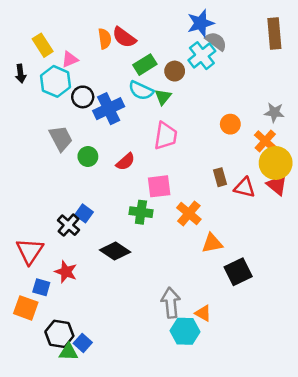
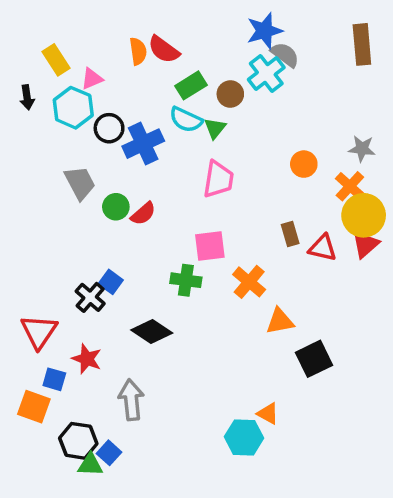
red semicircle: (125, 162) -> (143, 214), moved
red triangle: (277, 185) -> (365, 244), turned 40
gray arrow: (171, 303) -> (131, 400), moved

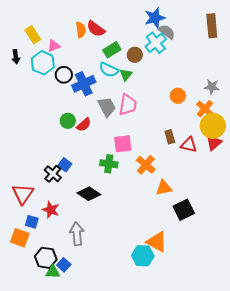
gray trapezoid: (80, 183) -> (107, 107), moved
orange triangle: (268, 414) -> (157, 242), size x1.6

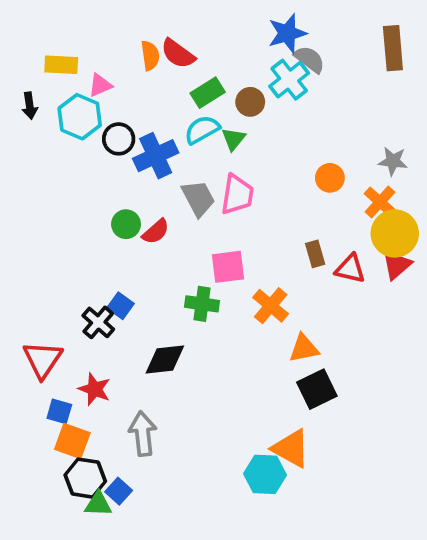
yellow rectangle: (33, 35) -> (61, 65), turned -54
cyan semicircle: (109, 70) -> (202, 130), turned 126
black diamond: (89, 194) -> (165, 359), turned -40
black square: (184, 210) -> (317, 389), moved
orange square: (20, 238) -> (72, 441), moved

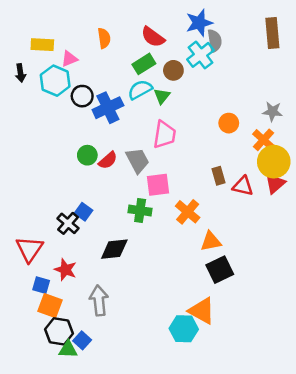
red semicircle: (178, 54) -> (153, 37), moved
gray semicircle: (310, 59) -> (215, 41), turned 45
gray trapezoid: (198, 198) -> (137, 160), moved

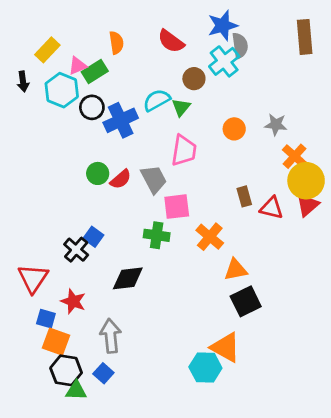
yellow rectangle: (42, 45) -> (47, 50), turned -50
green rectangle: (144, 64) -> (95, 71), moved
gray star: (272, 111) -> (276, 125), moved
orange circle: (229, 123) -> (234, 129), moved
blue square: (82, 340) -> (103, 373), moved

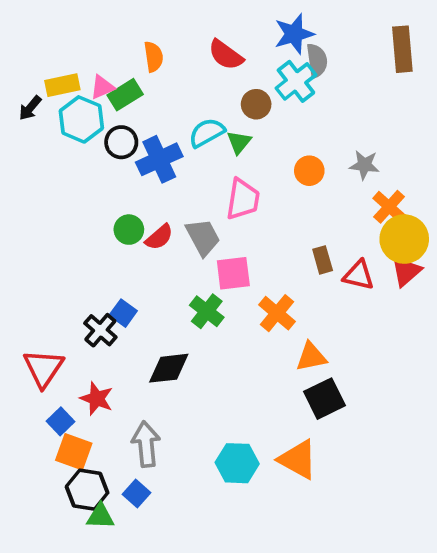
yellow rectangle: (47, 50) -> (62, 85), moved, turned 35
black arrow: (23, 82) -> (30, 108), turned 48
green cross: (157, 235) -> (207, 311), turned 30
blue square: (46, 319) -> (60, 421), turned 30
cyan hexagon: (205, 367) -> (237, 463), moved

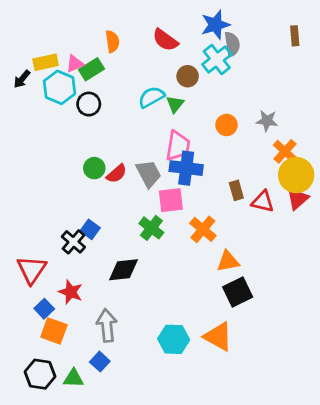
brown rectangle: (402, 49) -> (295, 36), size x0.6
blue cross: (159, 159) -> (186, 168), moved, turned 32
black hexagon: (87, 490) -> (40, 374), moved

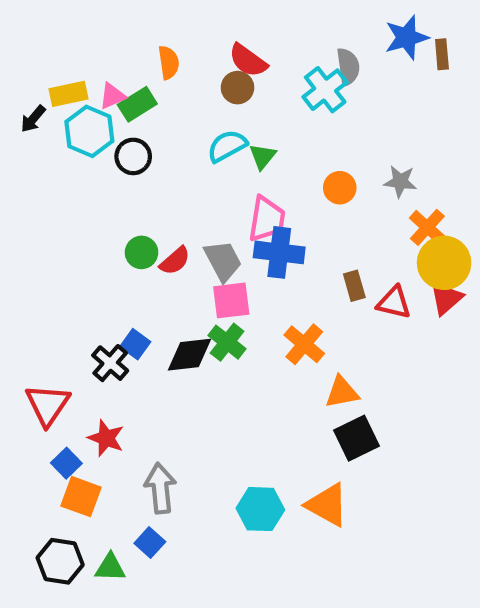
blue star: (215, 25) -> (407, 37), moved
brown circle: (188, 76) -> (237, 88), moved
pink square: (171, 200) -> (231, 300), moved
black diamond: (124, 270) -> (190, 355), moved

